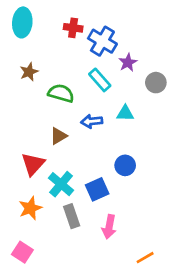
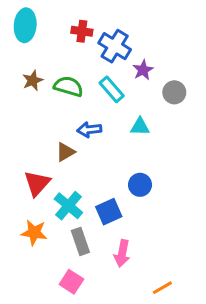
green semicircle: (61, 93) -> (68, 86), moved
blue arrow: (92, 121) -> (89, 130), moved
orange star: (30, 208) -> (34, 233), turned 30
pink square: (22, 252) -> (71, 282), moved

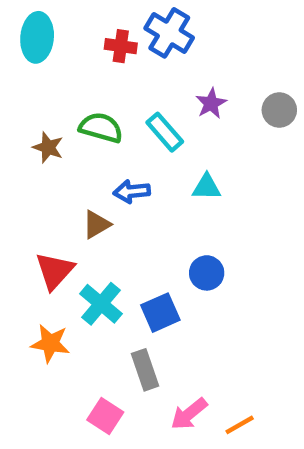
blue cross: (115, 46) -> (169, 33), moved
brown star: (33, 80) -> (48, 147), moved, turned -30
gray circle: (174, 92) -> (279, 110), moved
gray rectangle: (80, 241) -> (145, 370), moved
pink arrow: (122, 253) -> (189, 414), moved, turned 40

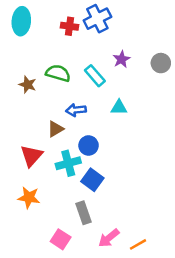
blue cross: (169, 33) -> (97, 19), turned 32
blue circle: (207, 273) -> (89, 145), moved
cyan cross: (101, 304) -> (68, 163), moved, turned 35
blue square: (160, 313) -> (92, 180), turned -30

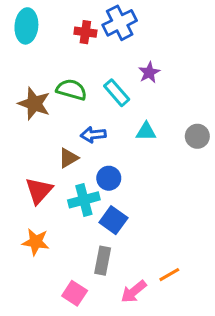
gray circle: (161, 63) -> (197, 136), moved
brown star: (28, 85) -> (34, 104), size x1.5
gray rectangle: (83, 213) -> (103, 261), turned 30
orange line: (138, 244) -> (169, 275), moved

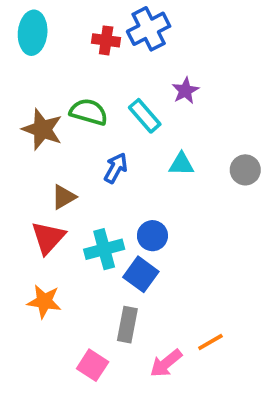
blue arrow: (93, 135) -> (116, 168), turned 125
brown triangle: (68, 158) -> (64, 197), moved
blue circle: (109, 178) -> (152, 236), moved

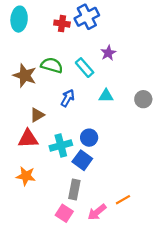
red triangle: (48, 238) -> (28, 139), turned 45
pink square: (93, 365) -> (64, 213), moved

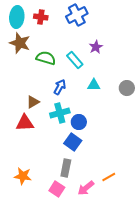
red cross: (62, 24) -> (41, 17), moved
brown star: (25, 75) -> (20, 43), moved
cyan cross: (61, 145) -> (60, 113), moved
orange star: (26, 176) -> (23, 176), moved

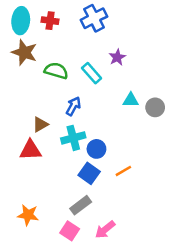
cyan triangle: (94, 85) -> (131, 100), moved
gray rectangle: (66, 168) -> (81, 205), turned 42
orange line: (109, 177) -> (123, 171), moved

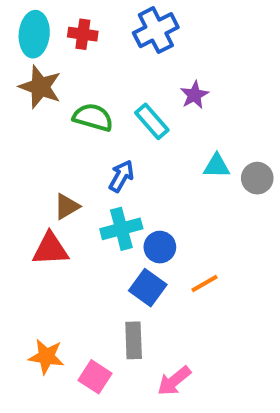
gray rectangle: (81, 205) -> (134, 340), turned -55
pink square: (70, 231) -> (95, 377), moved

